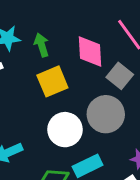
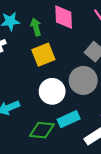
pink diamond: (90, 51) -> (64, 17), moved

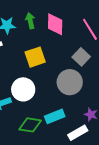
green arrow: (36, 27) -> (30, 21), moved
white circle: (52, 91) -> (23, 89), moved

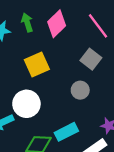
pink diamond: (55, 24) -> (57, 24), turned 50
gray circle: (70, 82) -> (80, 90), size x0.6

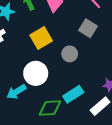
gray circle: (80, 90) -> (70, 54), moved

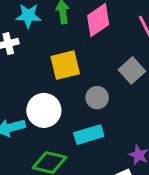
cyan rectangle: (73, 94) -> (89, 135), moved

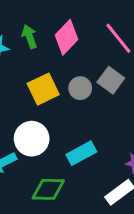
gray circle: (97, 98) -> (80, 88), moved

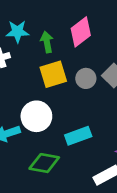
green arrow: (29, 37) -> (47, 42), moved

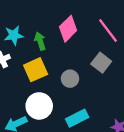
yellow square: (53, 74) -> (36, 70), moved
gray circle: (86, 78) -> (70, 79), moved

